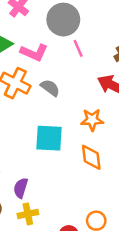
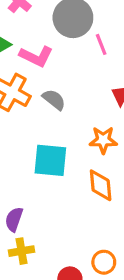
pink line: (78, 48) -> (101, 44), moved

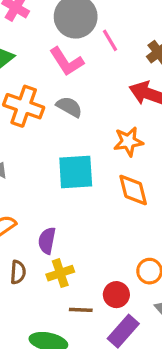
pink L-shape: (36, 56) -> (67, 61), moved, turned 40

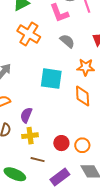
gray semicircle: (69, 107) -> (67, 41), moved
red circle: (116, 295) -> (61, 143), moved

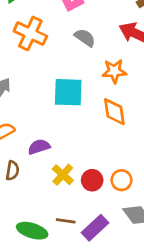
purple semicircle: (26, 115) -> (39, 147), turned 56
yellow cross: (30, 136) -> (63, 175), moved, turned -35
brown line: (38, 160) -> (66, 221), moved

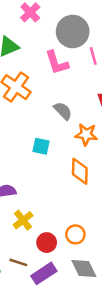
gray semicircle: (85, 38) -> (63, 111), moved
cyan square: (68, 92) -> (41, 146), size x0.6
red circle: (92, 180) -> (47, 243), moved

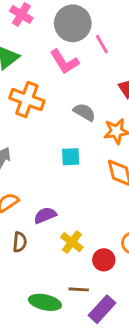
purple rectangle: (44, 273) -> (102, 309), moved

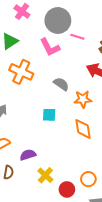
pink line: (102, 44) -> (77, 37), turned -48

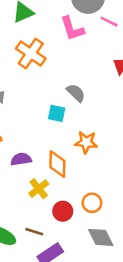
gray semicircle: (61, 84) -> (76, 93), moved
orange star: (83, 99) -> (86, 142), moved
orange diamond: (83, 129) -> (57, 164), moved

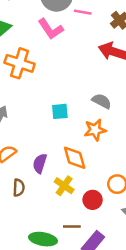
gray semicircle: (76, 93) -> (102, 101), moved
purple semicircle: (21, 159) -> (40, 163), turned -48

